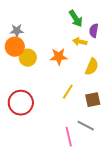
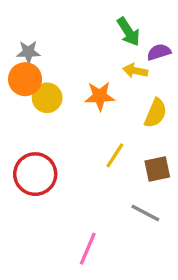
purple semicircle: (94, 31) -> (159, 52), turned 64
pink line: (69, 137) -> (88, 249), moved, turned 36

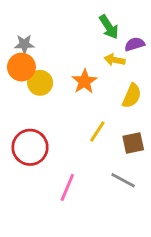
orange star: (100, 96) -> (84, 81), turned -30
pink line: (88, 249) -> (67, 187), moved

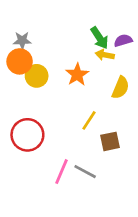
green arrow: (109, 27) -> (100, 38), moved
brown square: (133, 143) -> (110, 141), moved
gray line: (123, 180) -> (85, 172), moved

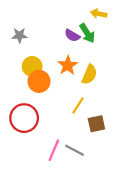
purple semicircle: (123, 40) -> (72, 35), moved, turned -133
yellow arrow: (105, 55) -> (99, 14), moved
orange circle: (20, 61) -> (39, 81), moved
yellow semicircle: (120, 88) -> (89, 74), moved

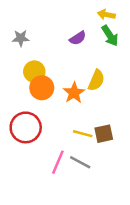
green arrow: (87, 33) -> (110, 36), moved
purple semicircle: (72, 35) -> (78, 38), turned -63
orange star: (68, 65) -> (74, 93), moved
yellow line: (78, 105) -> (83, 134), moved, turned 72

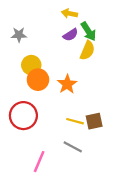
yellow arrow: (106, 15) -> (69, 13), moved
green arrow: (110, 36) -> (88, 31), moved
yellow semicircle: (96, 80) -> (87, 50), moved
pink line: (58, 162) -> (39, 162), moved

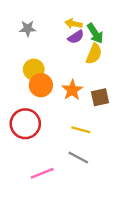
yellow arrow: (69, 13) -> (73, 24), moved
gray star: (19, 35) -> (28, 29), moved
brown square: (94, 121) -> (100, 97), moved
pink line: (39, 162) -> (42, 173), turned 45

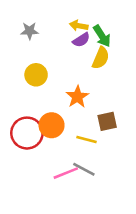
orange circle: (41, 85) -> (52, 125), moved
brown square: (100, 97) -> (107, 121), moved
pink line: (42, 173) -> (66, 173), moved

